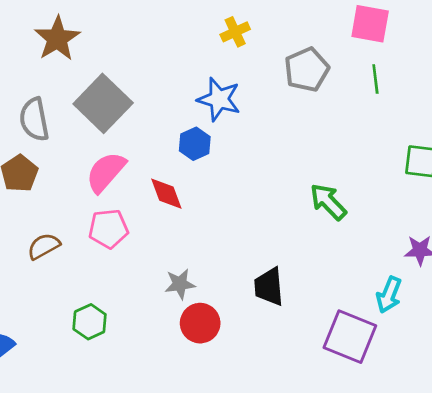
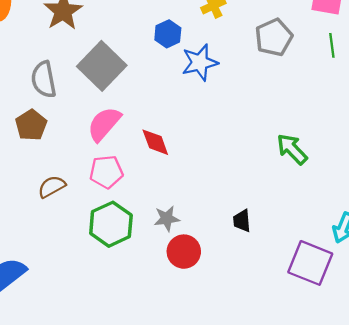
blue star: (219, 99) -> (200, 62), turned -30
blue hexagon: (195, 144) -> (168, 34), moved
black trapezoid: (269, 287) -> (242, 221), size x0.7
green hexagon: (90, 322) -> (111, 224), moved, size x1.5

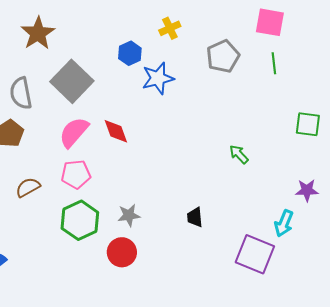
red diamond: (155, 142) -> (116, 131), moved
green arrow: (292, 149) -> (239, 154), size x0.7
red circle: (184, 252) -> (122, 252), moved

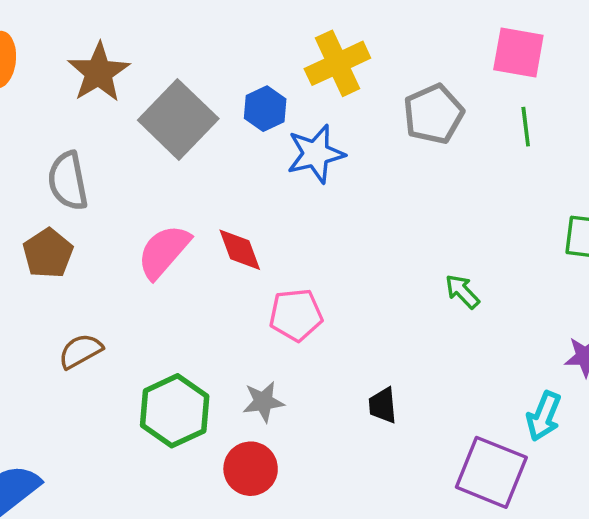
yellow cross: (170, 28) -> (337, 63), size x1.6
gray square: (72, 81) -> (178, 119), moved
pink pentagon: (76, 174) -> (296, 315), moved

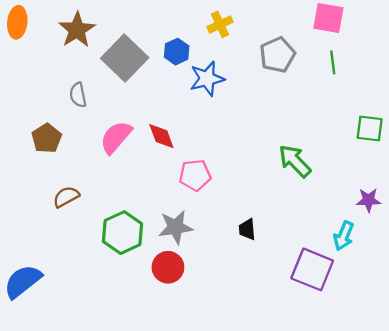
yellow cross: (337, 63) -> (220, 24), size x0.7
gray semicircle: (68, 181) -> (78, 95), moved, size x0.7
green arrow: (462, 291) -> (295, 161), size x1.6
gray star: (263, 402) -> (176, 227), size x1.4

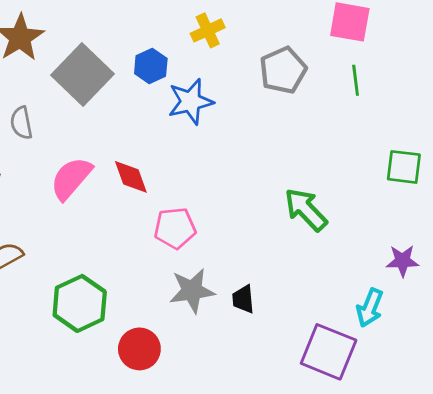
gray star: (176, 227) -> (192, 291), moved

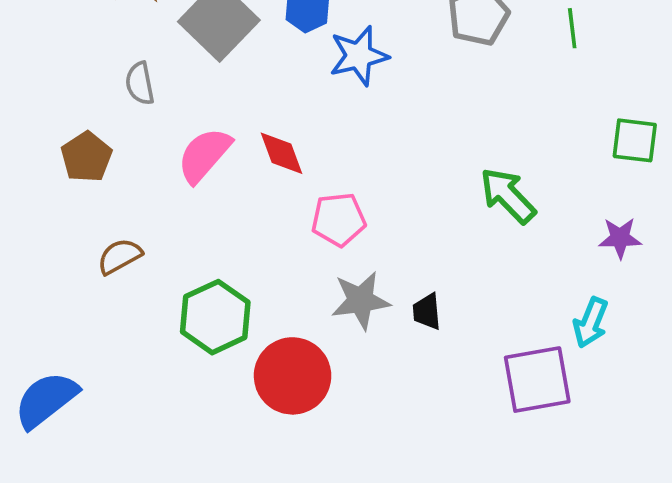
purple star: (402, 261) -> (620, 238), moved
red circle: (139, 349) -> (293, 376), size x1.4
purple square: (329, 352) -> (537, 380), turned -32

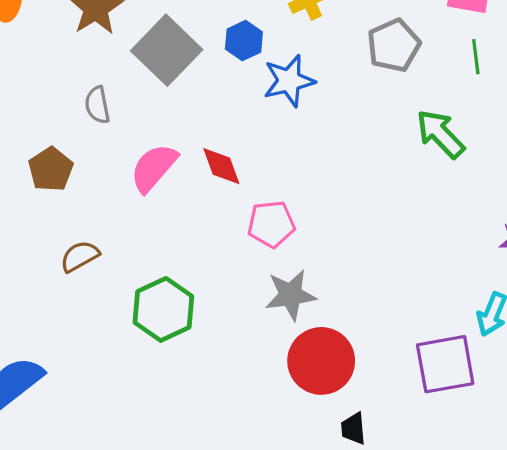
green arrow: (508, 196) -> (440, 134), moved
black trapezoid: (427, 312) -> (353, 429), moved
red circle: (293, 376) -> (321, 361), moved

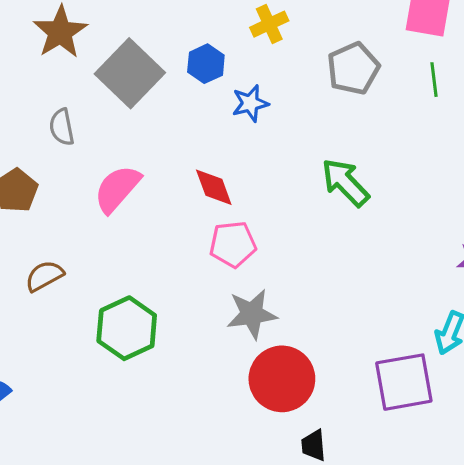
blue star: (289, 81) -> (250, 103), size x0.7
green arrow: (440, 134) -> (345, 182), moved
red diamond: (221, 166) -> (214, 187), moved

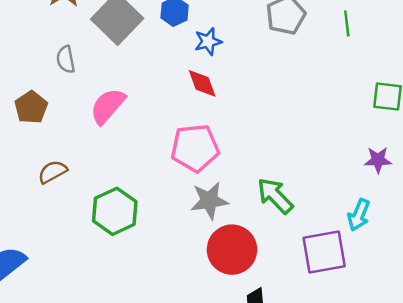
green arrow: (345, 182) -> (275, 196), moved
red diamond: (214, 187) -> (202, 83), moved
pink pentagon: (233, 244) -> (195, 148), size x1.4

